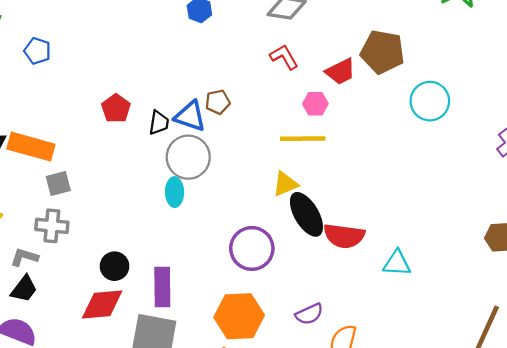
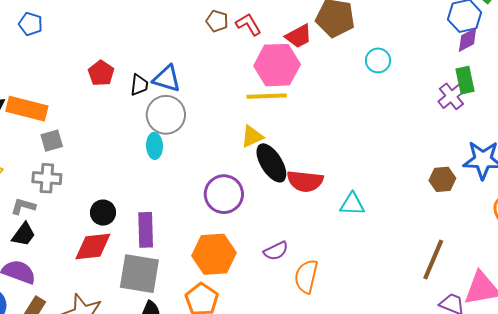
cyan circle: (430, 101) -> (378, 60), size x0.7
brown pentagon: (218, 102) -> (217, 21), moved, turned 30
pink hexagon: (315, 104) -> (277, 65), size x2.0

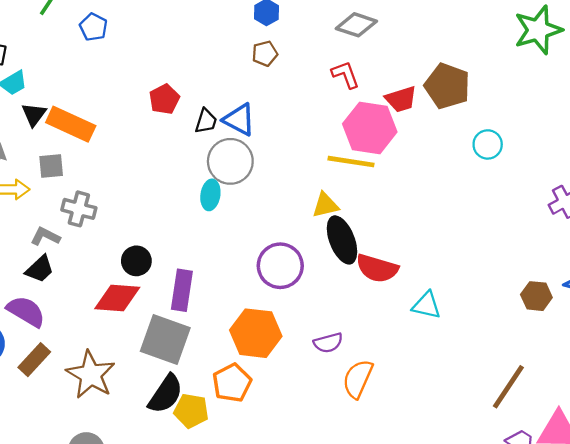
brown pentagon: (217, 21) -> (265, 54), moved, turned 30
gray square: (52, 141) -> (51, 166), moved

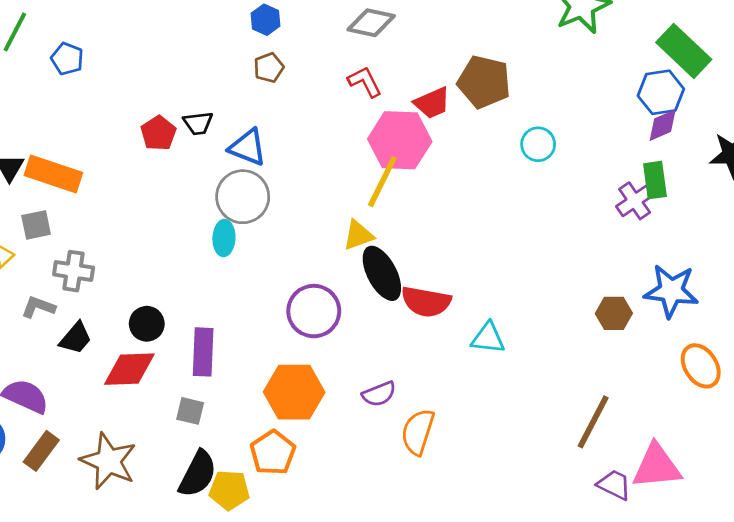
black trapezoid: (206, 121) -> (198, 123), moved, turned 72
yellow line: (351, 162) -> (382, 182), turned -66
black trapezoid: (40, 269) -> (76, 338), moved
gray square: (165, 339) -> (190, 411), size x0.5

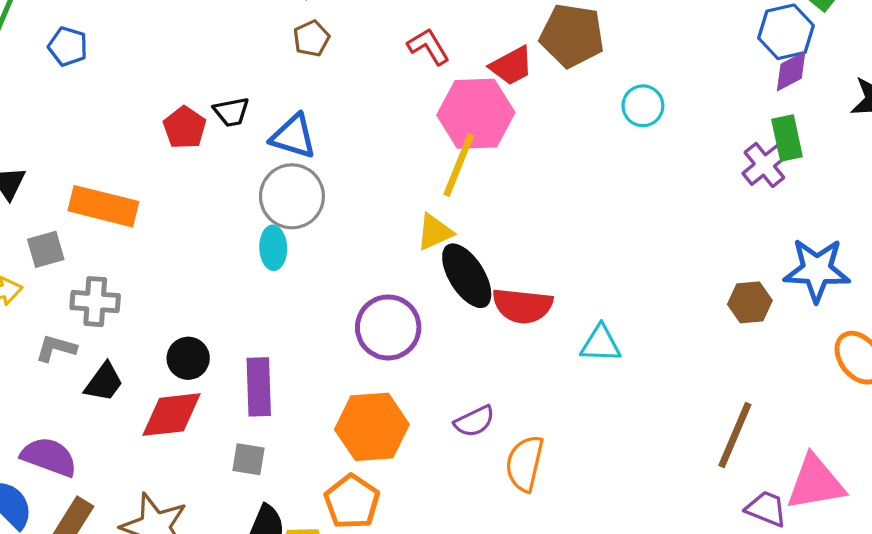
orange rectangle: (53, 174) -> (103, 206), moved

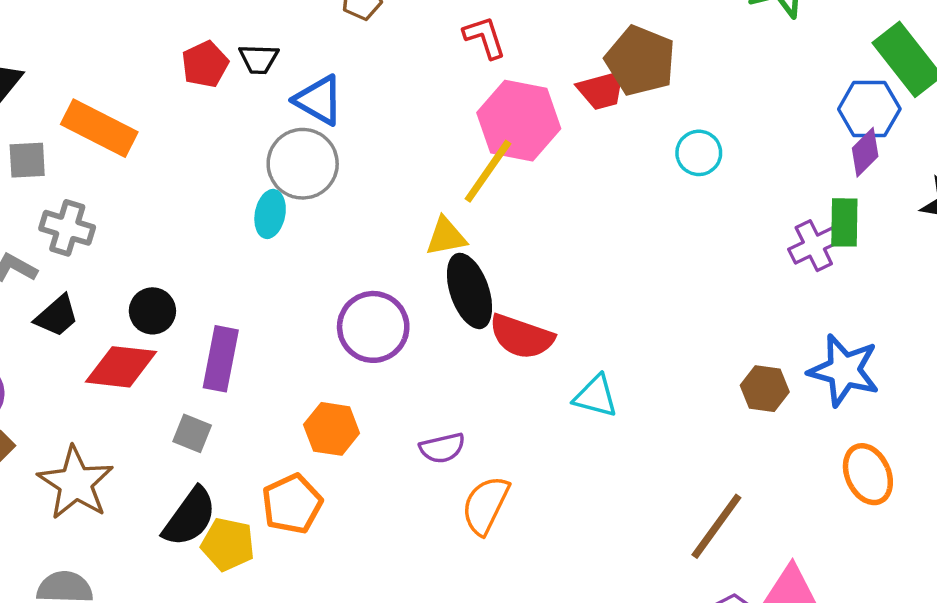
red trapezoid: (511, 66) -> (602, 90), moved
purple diamond: (791, 71) -> (865, 152), turned -30
orange hexagon: (372, 427) -> (332, 429), size x0.7

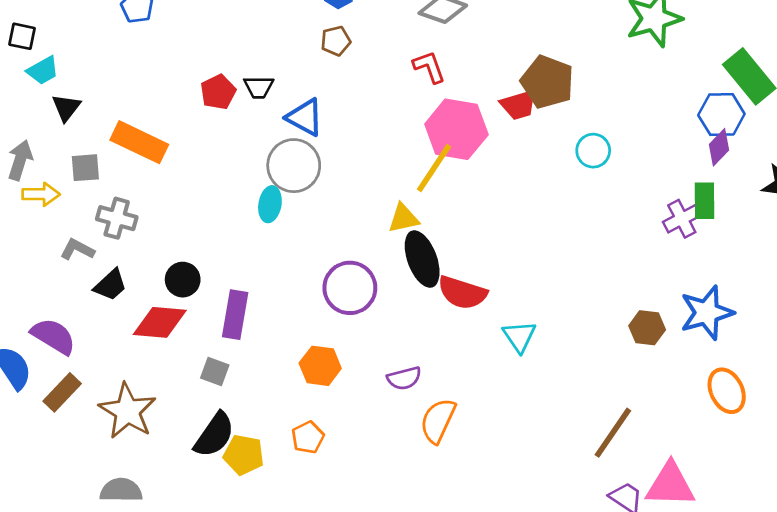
blue star: (844, 370) -> (707, 313), turned -30
cyan triangle: (596, 396) -> (519, 336), turned 42
orange pentagon: (292, 504) -> (308, 437), moved, size x0.7

